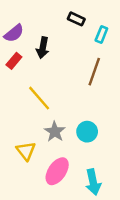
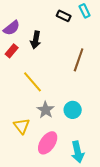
cyan rectangle: (101, 35) -> (85, 11), moved, turned -48

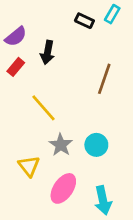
cyan rectangle: (85, 11) -> (112, 14), turned 56

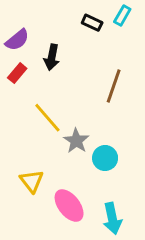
gray star: (61, 145) -> (76, 141), moved
pink ellipse: (63, 188) -> (69, 206), turned -72

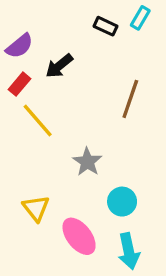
black arrow: (52, 57) -> (59, 66), turned 40
yellow line: (47, 118) -> (38, 120), moved
cyan circle: (105, 158) -> (122, 202), moved

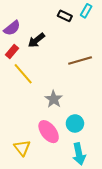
brown line: (130, 99) -> (80, 61), turned 55
yellow triangle: (36, 208) -> (22, 148), moved
pink ellipse: (79, 236) -> (49, 132), moved

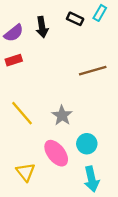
black arrow: (36, 40) -> (42, 27), moved, turned -60
red rectangle: (12, 51) -> (14, 60), turned 32
yellow line: (23, 74) -> (22, 113), moved

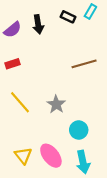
red rectangle: (14, 60) -> (13, 64), moved
pink ellipse: (56, 153) -> (51, 156), moved

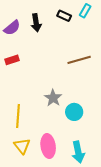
yellow line: (20, 102) -> (18, 116), moved, turned 45
cyan circle: (79, 130) -> (74, 112), moved
pink ellipse: (51, 156) -> (48, 146), turned 30

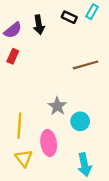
red rectangle: (12, 60) -> (13, 56), moved, turned -48
pink ellipse: (48, 146) -> (49, 143), moved

